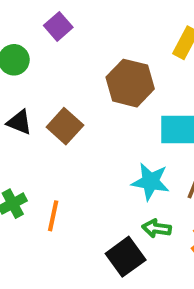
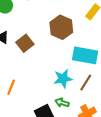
cyan star: (151, 182) -> (63, 79), turned -30

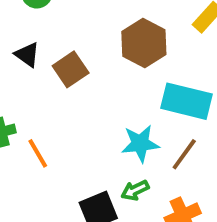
orange line: (11, 87) -> (38, 153), turned -56
green arrow: (62, 103) -> (135, 190), turned -48

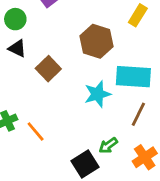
black triangle: (27, 55) -> (17, 48), moved
cyan star: (140, 144) -> (98, 94), moved

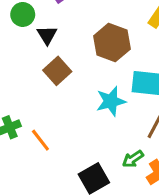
black triangle: (17, 48) -> (47, 35), moved, turned 30
green arrow: (108, 145) -> (133, 159), moved

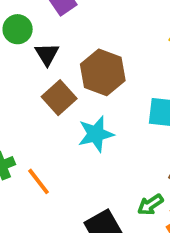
brown hexagon: (112, 43) -> (103, 72), moved
cyan star: (111, 101) -> (96, 134), moved

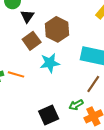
orange line: (38, 181) -> (16, 74), moved, turned -42

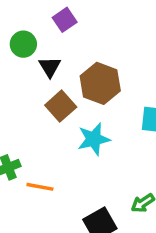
orange line: (16, 74) -> (40, 187), moved

